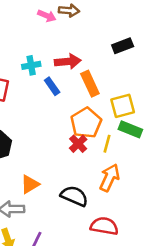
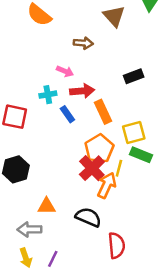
pink arrow: (47, 16) -> (65, 71), moved
red cross: (78, 144) -> (92, 168), size x1.5
orange arrow: (110, 178) -> (107, 185), moved
orange triangle: (30, 184) -> (47, 206), turned 30
red semicircle: (104, 226) -> (116, 245), turned 75

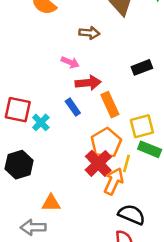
cyan cross: (48, 95) -> (41, 122), moved, turned -35
black semicircle: (88, 217) -> (132, 215), moved

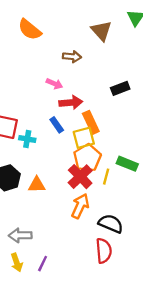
cyan cross: (41, 122) -> (27, 139), turned -35
yellow square: (142, 126) -> (84, 138), moved
orange arrow: (114, 181) -> (80, 206), moved
orange triangle: (51, 203) -> (37, 185), moved

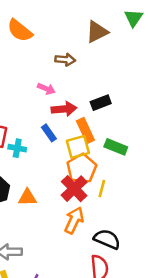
brown triangle: (101, 31) -> (97, 32), turned 45
black rectangle: (120, 88) -> (101, 103), moved
green rectangle: (127, 164) -> (116, 147), moved

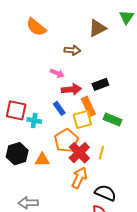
orange pentagon: (82, 168) -> (66, 141), moved

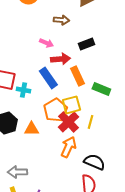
black rectangle: (100, 84) -> (86, 44), moved
blue rectangle: (59, 108) -> (48, 78), size x1.5
yellow square: (82, 120) -> (71, 105), moved

